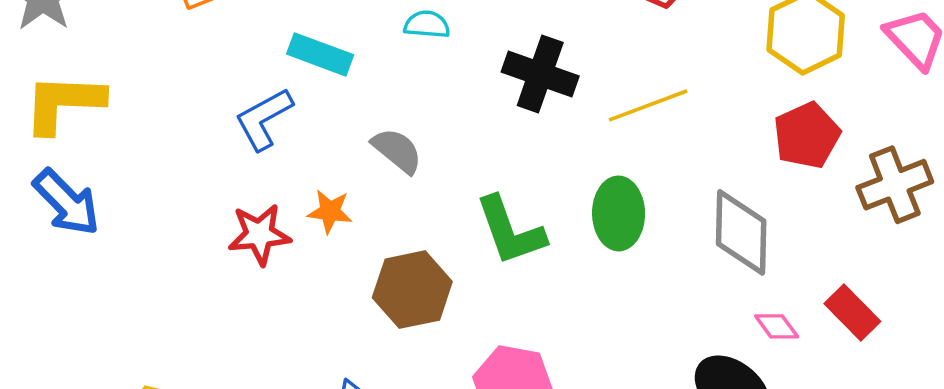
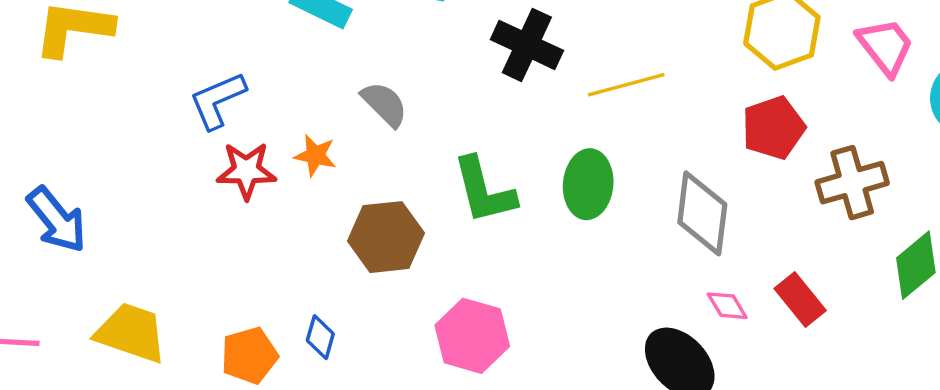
blue L-shape: (264, 119) -> (218, 100), moved
blue arrow: (67, 202) -> (57, 220), moved

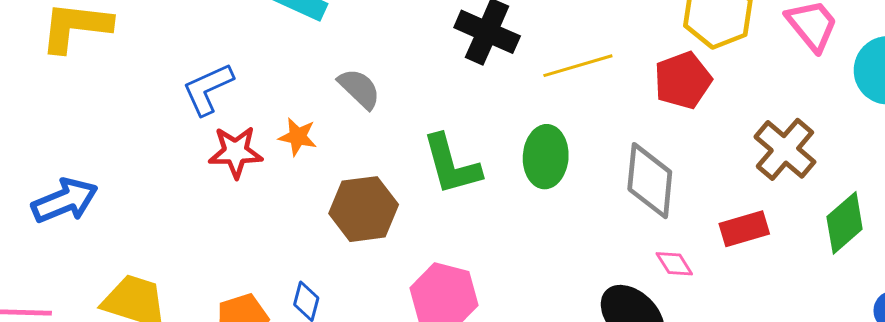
red pentagon: (773, 128) -> (683, 80), moved
brown cross: (852, 183) -> (785, 149), turned -32
blue arrow: (57, 220) -> (65, 201), turned -72
red rectangle: (800, 300) -> (744, 229), moved, turned -66

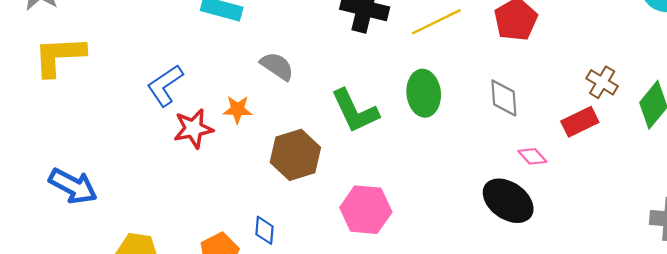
brown cross: (785, 149) -> (602, 82), moved, size x0.7
gray diamond: (650, 181) -> (504, 98), size x0.7
blue arrow: (65, 201) -> (73, 186), turned 60

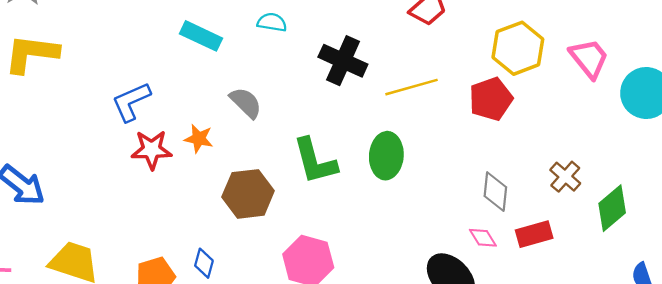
gray diamond: (504, 98) -> (495, 192), moved
red rectangle: (580, 122) -> (534, 234), moved

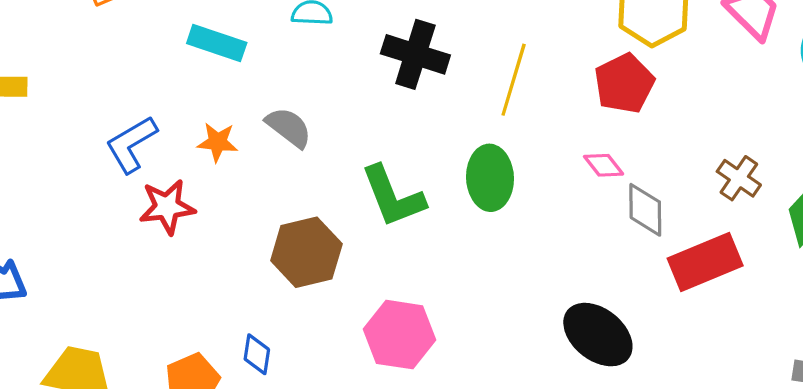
yellow line: (411, 87) -> (514, 80), turned -51
orange star: (199, 139) -> (218, 142), moved
red rectangle: (534, 234) -> (705, 262), size x1.4
pink diamond: (483, 238) -> (604, 165), moved

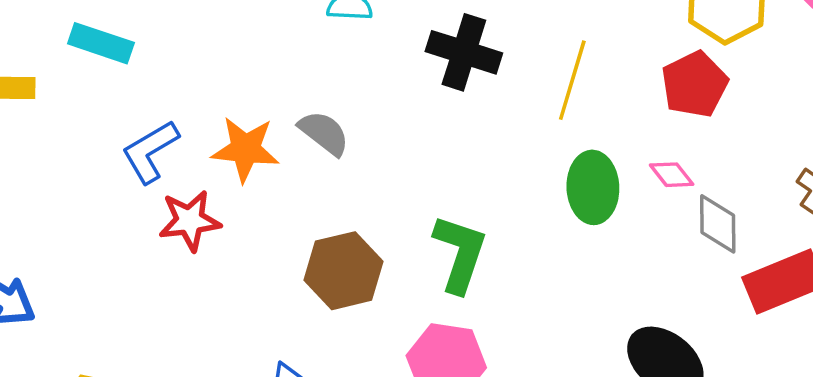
cyan rectangle: (217, 43) -> (101, 43), moved
orange star: (218, 142) -> (245, 149), size x1.5
green ellipse: (490, 178) -> (593, 187), moved
green L-shape: (393, 196) -> (460, 254), moved, turned -140

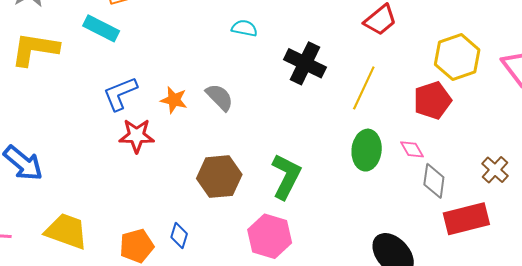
orange star: (245, 149) -> (174, 100), size x0.7

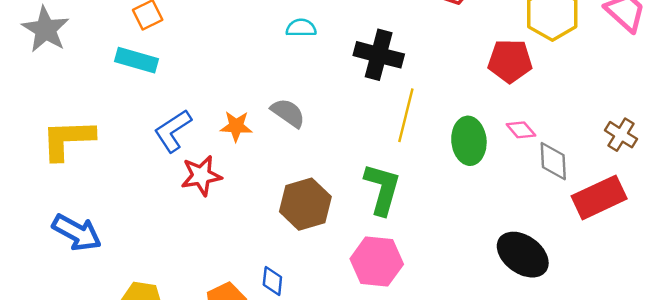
yellow L-shape: (35, 49) -> (68, 139), moved
yellow line: (364, 88) -> (406, 115), moved
red pentagon: (432, 100) -> (510, 61), moved, turned 30

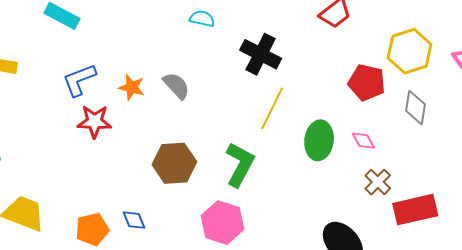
brown cross: (621, 135) -> (378, 182), moved
gray diamond: (553, 161) -> (416, 108), moved
blue diamond: (272, 281) -> (134, 220), turned -40

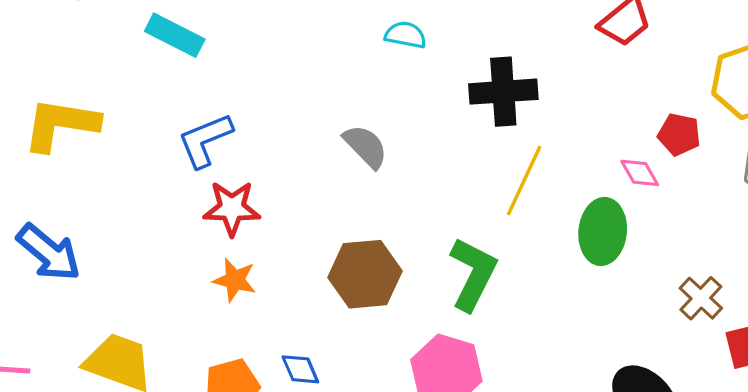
black cross: (261, 54) -> (503, 92), turned -30
red pentagon: (367, 82) -> (679, 134), size x0.7
orange star: (132, 87) -> (235, 280), moved
pink diamond: (363, 141) -> (640, 173), moved

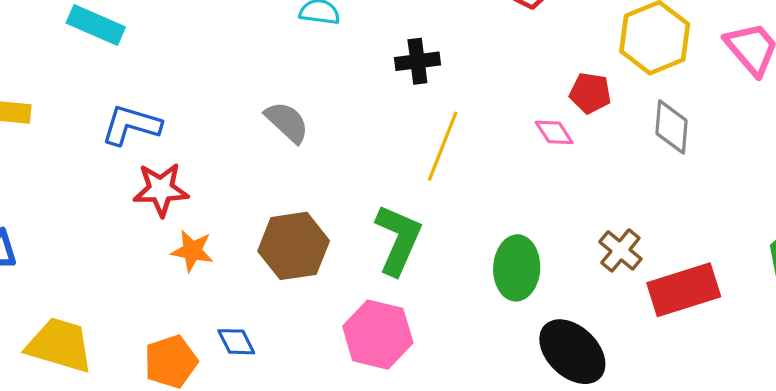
black cross: (503, 92) -> (417, 61), size x0.7
blue L-shape: (205, 140) -> (131, 125), turned 42
green ellipse: (603, 232) -> (517, 268), moved
orange star: (235, 280) -> (192, 251), moved

